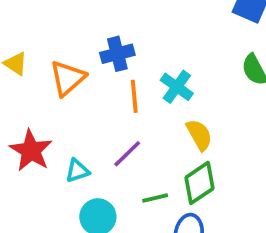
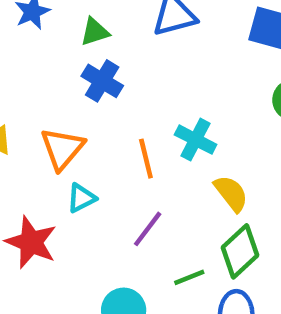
blue cross: (117, 54) -> (102, 81), moved, turned -36
cyan triangle: (77, 171) -> (81, 198), moved

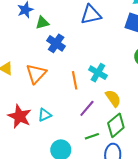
green triangle: (95, 32) -> (42, 23), moved
cyan triangle: (81, 198) -> (45, 115), moved
purple line: (148, 229) -> (87, 108), moved

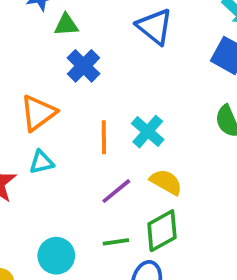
blue triangle: (91, 15) -> (155, 27), turned 40
yellow semicircle: (113, 98) -> (166, 182), turned -36
cyan triangle: (45, 115) -> (41, 162), moved

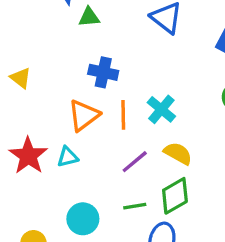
blue cross: (84, 66) -> (103, 72), moved, turned -32
orange triangle: (38, 113) -> (84, 115), moved
cyan triangle: (41, 162) -> (68, 157), moved

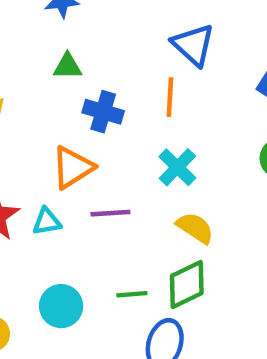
green triangle: (89, 17) -> (67, 66), moved
orange line: (123, 115) -> (170, 97), moved
purple line: (135, 162) -> (110, 213), moved, turned 32

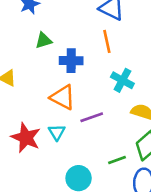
orange triangle: (73, 167) -> (63, 97), turned -44
cyan triangle: (47, 222) -> (57, 132), turned -36

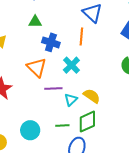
cyan cross: (122, 80) -> (71, 65), moved
cyan triangle: (57, 132) -> (71, 100), moved

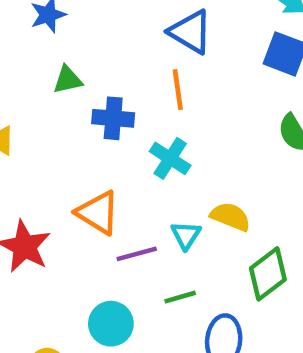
orange triangle: (37, 67) -> (98, 213), moved
purple line: (53, 88) -> (137, 254), moved
green diamond: (87, 122) -> (268, 274), moved

